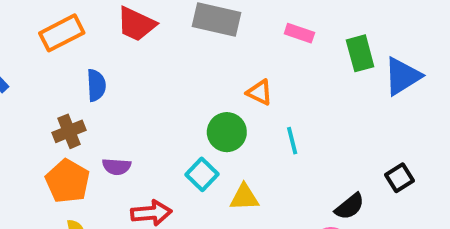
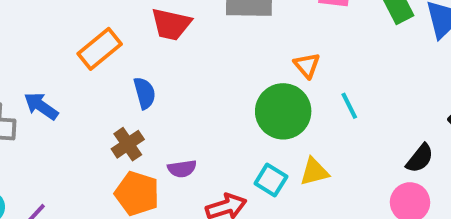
orange triangle: (259, 92) -> (307, 65), turned 36
green circle: (227, 132) -> (283, 111), size x1.4
cyan square: (202, 174) -> (271, 180), moved

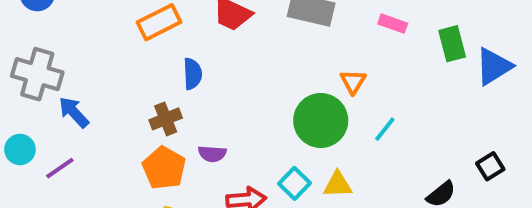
blue arrow: (41, 106) -> (74, 112), moved
cyan line: (349, 106) -> (385, 129), turned 52

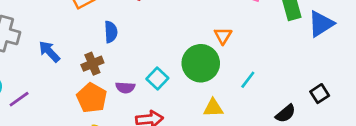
blue arrow: (74, 112) -> (49, 51), moved
cyan line: (385, 129) -> (248, 80), moved
cyan square: (294, 183) -> (157, 78), moved

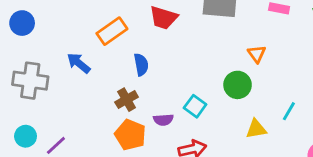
blue arrow: (49, 51) -> (79, 63), moved
green circle: (201, 63) -> (238, 85), size x0.7
cyan line: (248, 80) -> (289, 111), moved

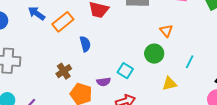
blue arrow: (79, 63) -> (37, 13), moved
brown cross: (127, 100) -> (64, 71), moved
cyan line: (289, 111) -> (190, 62), moved

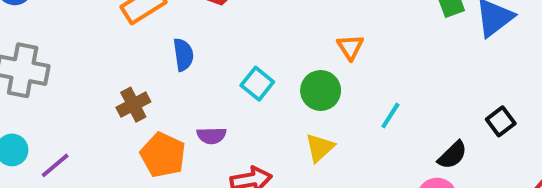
cyan square: (125, 71) -> (257, 84), moved
yellow triangle: (169, 84) -> (320, 148), moved, turned -35

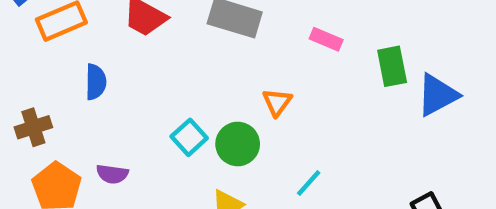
cyan square: (257, 84) -> (189, 137), moved

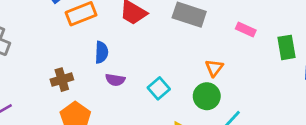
green circle: (238, 144) -> (207, 96), moved
purple semicircle: (112, 174) -> (115, 80), moved

